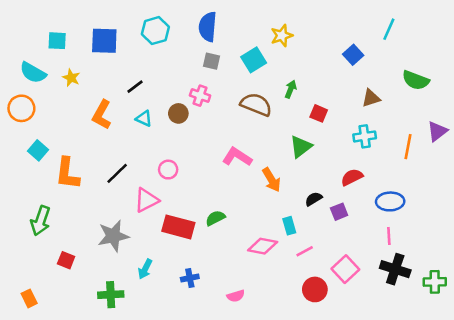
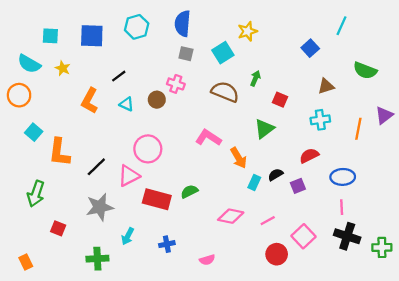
pink circle: (168, 170) -> (148, 149), size x1.6
black line: (117, 173) -> (96, 167), moved
cyan rectangle: (289, 226) -> (254, 182), moved, turned 40

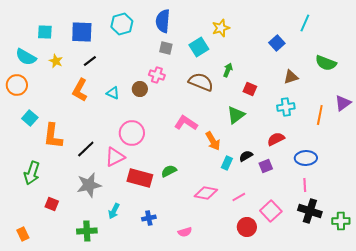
black line: (119, 76) -> (90, 61), moved

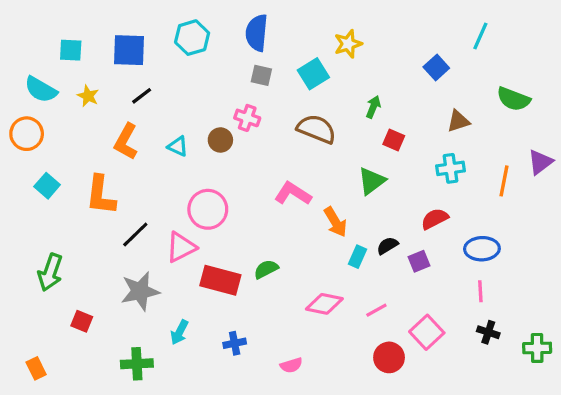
green arrow: (228, 70) -> (373, 107), moved
orange L-shape: (53, 136) -> (101, 195), moved
black cross: (310, 211) -> (488, 332), size x0.6

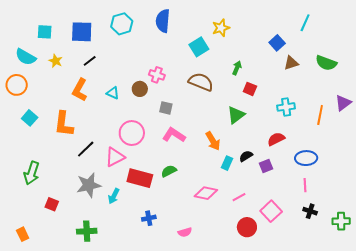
gray square: (261, 75) -> (166, 108), moved
brown triangle: (458, 121) -> (291, 63), moved
pink L-shape: (293, 194) -> (174, 135), moved
cyan arrow: (179, 332) -> (114, 196), moved

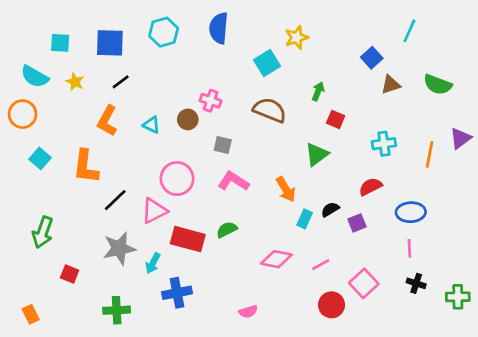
blue cross: (149, 218) -> (177, 293), moved, size x1.5

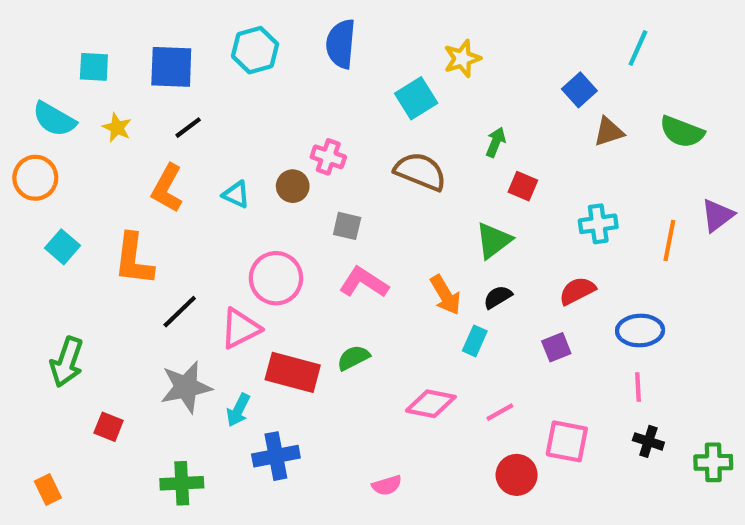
black semicircle: (330, 209) -> (498, 297), moved
pink square: (364, 283) -> (567, 441), turned -36

